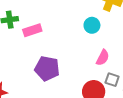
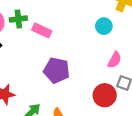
pink rectangle: (32, 30) -> (42, 30), turned 42

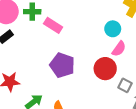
pink semicircle: (115, 60) -> (119, 49), moved
red circle: (105, 95) -> (105, 69), moved

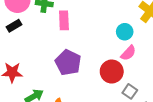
pink rectangle: (53, 25) -> (64, 20), turned 48

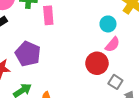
purple pentagon: (68, 62) -> (28, 54), moved

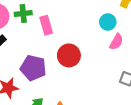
red circle: (97, 63) -> (69, 55), moved

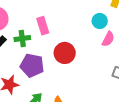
green cross: (23, 14) -> (22, 39), moved

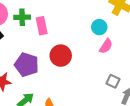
green cross: (22, 39) -> (22, 17), moved

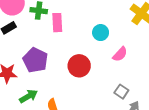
cyan circle: (99, 27) -> (101, 33), moved
red circle: (61, 56) -> (79, 66), moved

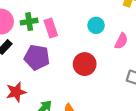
purple pentagon: (35, 60) -> (37, 57), moved

